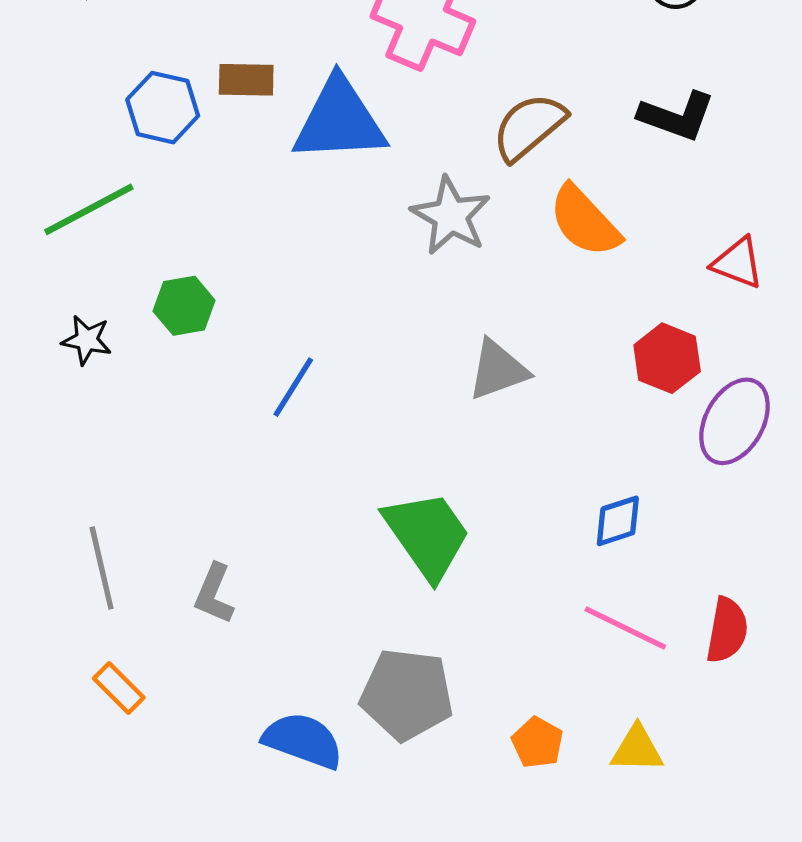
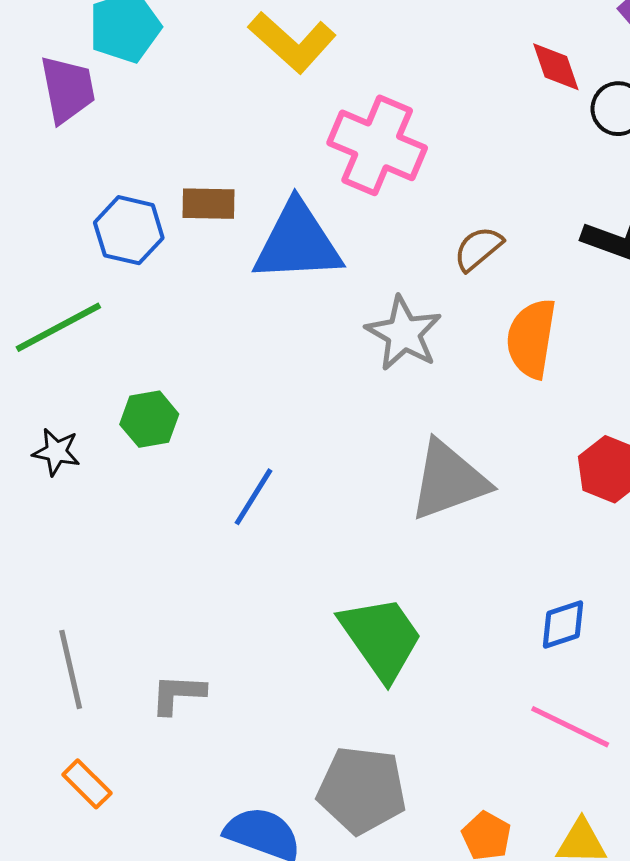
brown semicircle: (529, 127) -> (478, 249), size x0.7
orange semicircle: (585, 221) -> (531, 338), turned 52
gray triangle: (498, 370) -> (449, 480), size x1.4
gray L-shape: (214, 594) -> (178, 694), turned 70

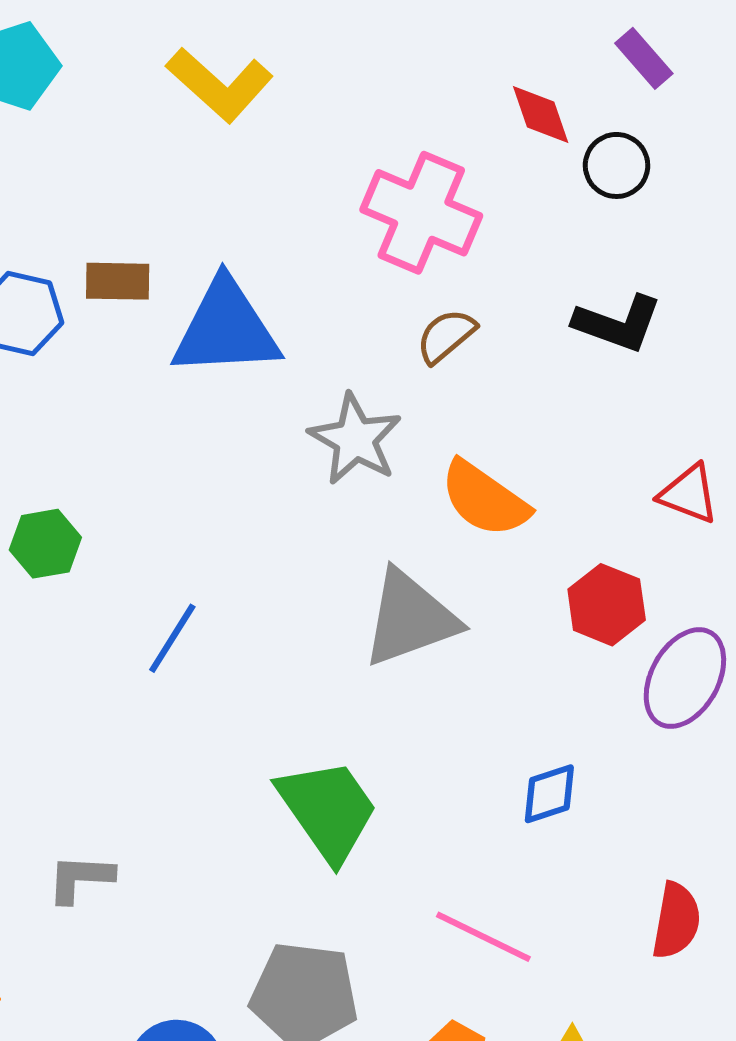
pink cross: (377, 145) -> (421, 213), moved
orange semicircle: (531, 338) -> (485, 499), moved, turned -64
pink line: (570, 727) -> (483, 937), moved

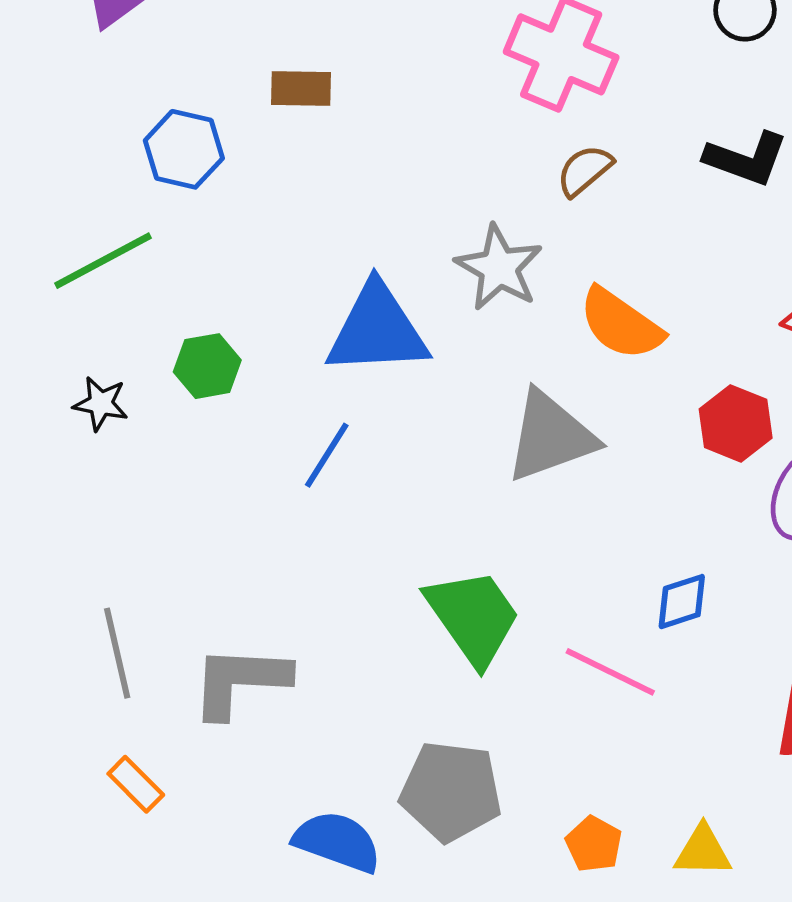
brown rectangle: (118, 281) -> (301, 88), moved
blue triangle: (226, 328) -> (377, 330), moved
gray L-shape: (80, 878) -> (240, 681), size x1.6
pink line: (483, 937) -> (610, 672), moved

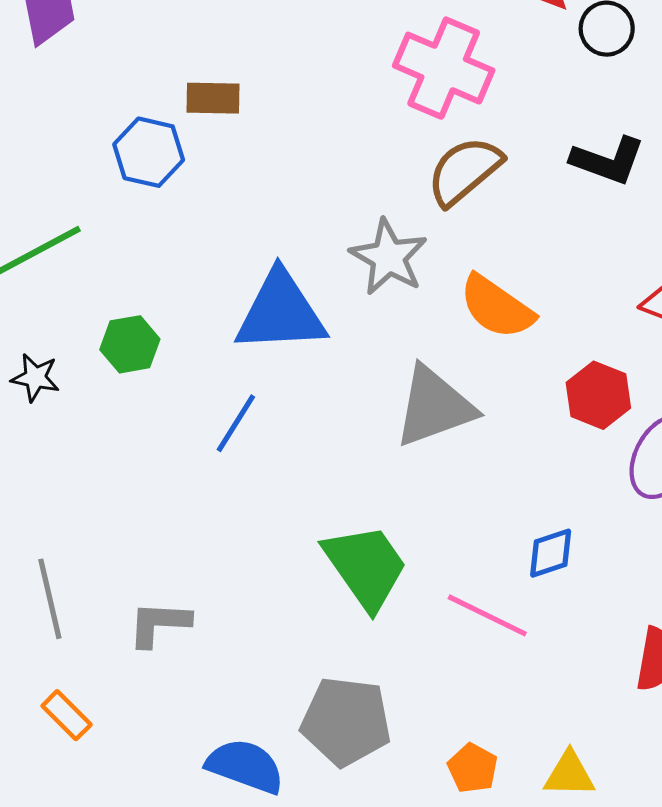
blue hexagon: (184, 149) -> (149, 152), moved
brown semicircle: (584, 170) -> (464, 171), size x1.5
gray L-shape: (240, 681) -> (159, 624), size x0.7

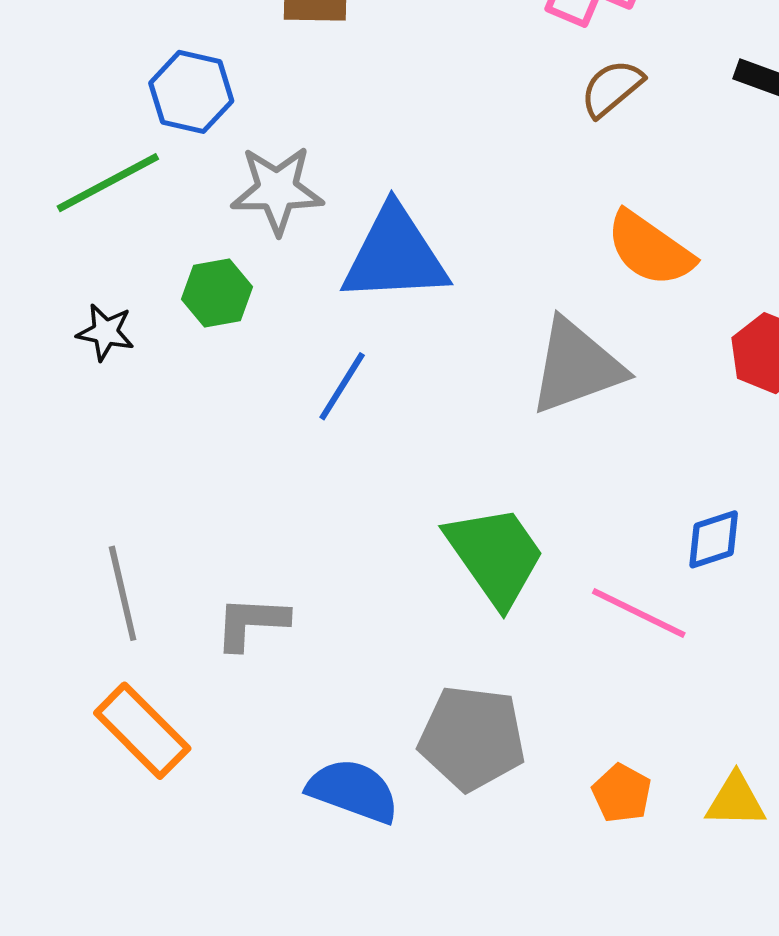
blue hexagon: (149, 152) -> (191, 92), moved
brown semicircle: (464, 171) -> (612, 88), size x0.7
gray star: (389, 257) -> (277, 190), moved, turned -30
orange rectangle: (67, 715) -> (142, 731), size x1.6

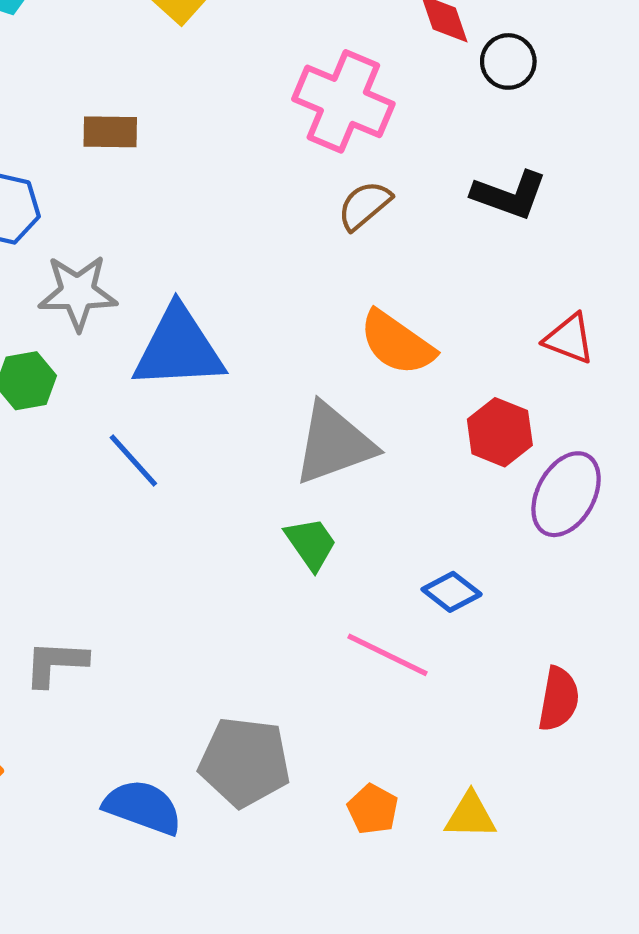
blue line: (342, 386) -> (133, 461), turned -74
blue diamond: (714, 539) -> (452, 592), turned 56
green trapezoid: (495, 555) -> (311, 544), moved, size x0.6

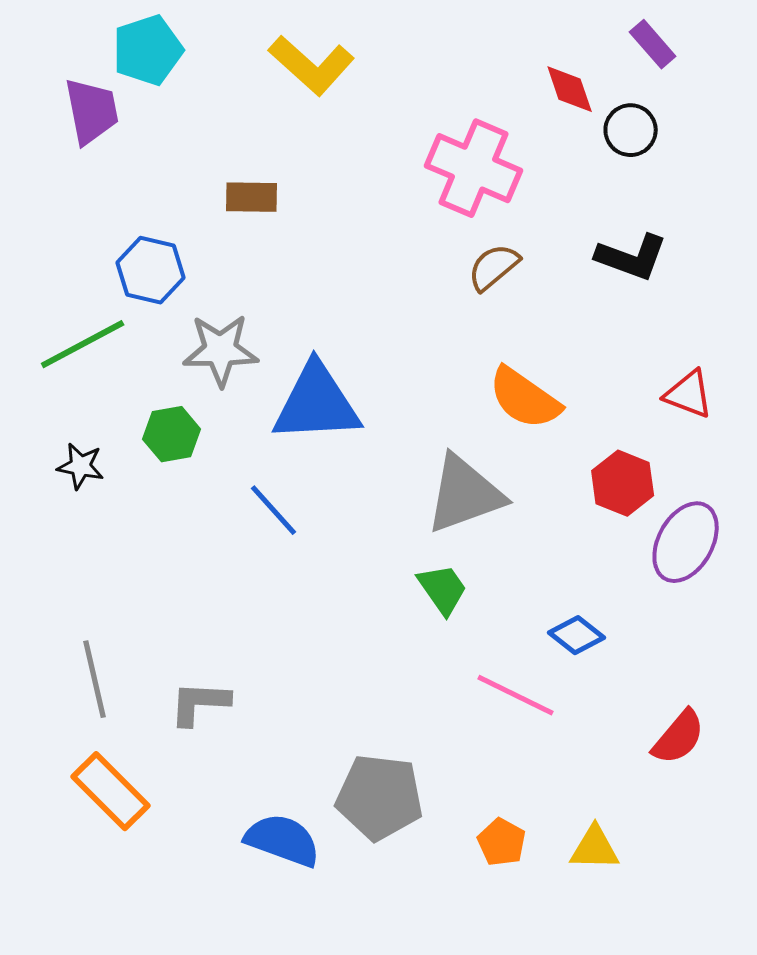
red semicircle: (559, 699) -> (679, 737), turned 30

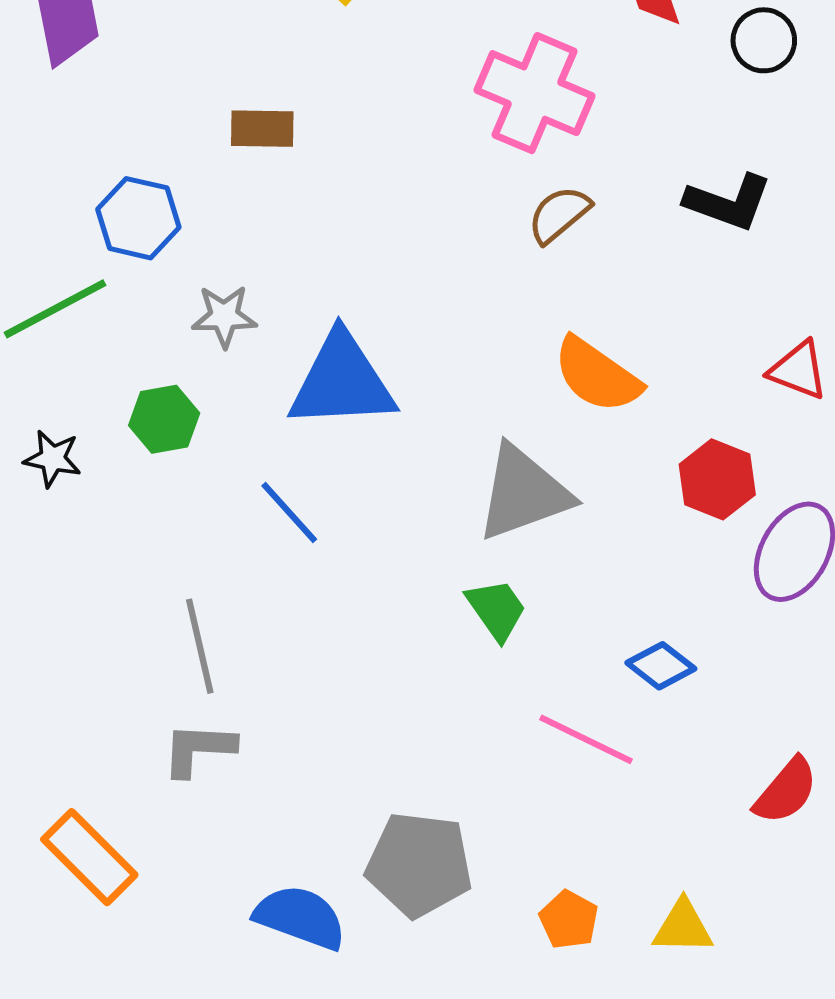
black circle: (631, 130) -> (764, 40), moved
gray star: (221, 350) -> (224, 316), size x0.7
gray line: (95, 679) -> (200, 646), moved

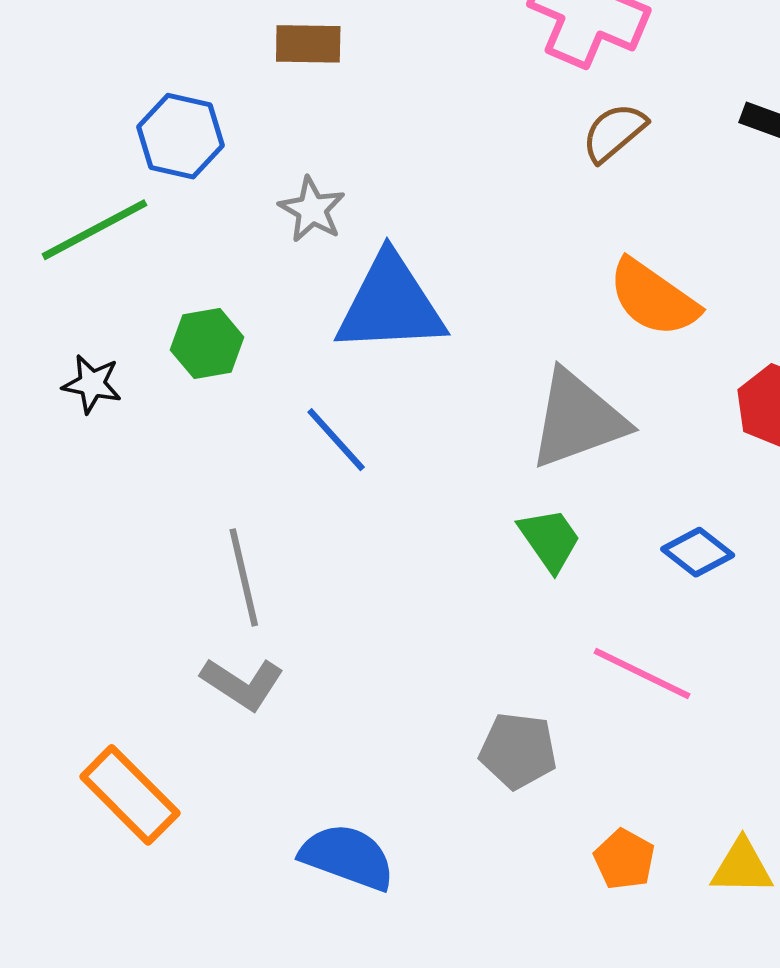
gray star: (224, 316) -> (312, 209), moved, turned 30
blue diamond: (661, 666) -> (698, 552), moved
gray L-shape: (198, 749) -> (242, 684), turned -150
gray pentagon: (419, 864) -> (518, 751), moved, size x0.7

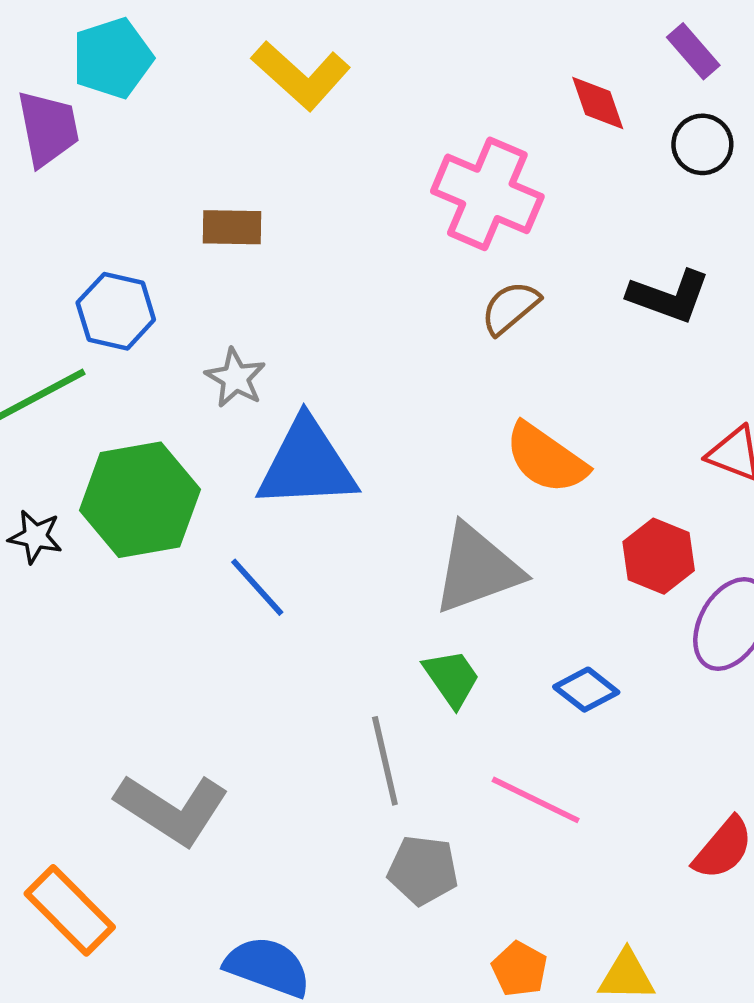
green hexagon: (207, 343) -> (140, 500), size x1.8
gray line: (244, 577) -> (385, 761), moved
gray L-shape: (242, 684) -> (172, 809), size x1.5

